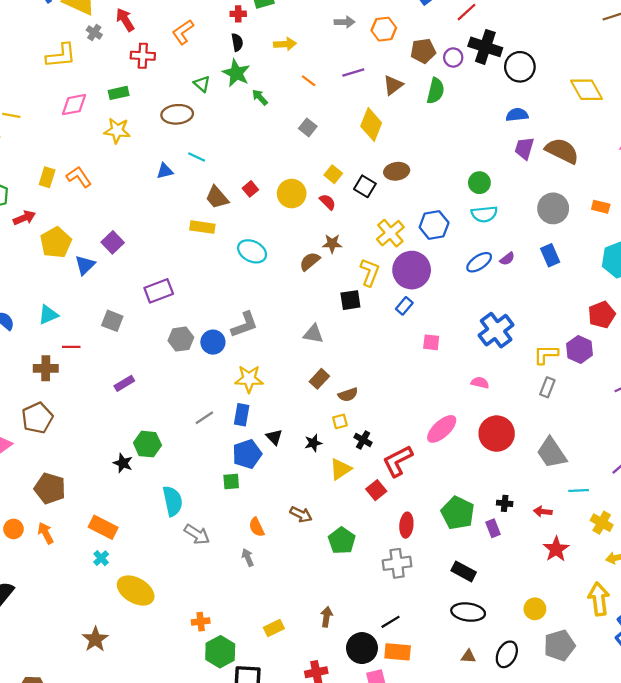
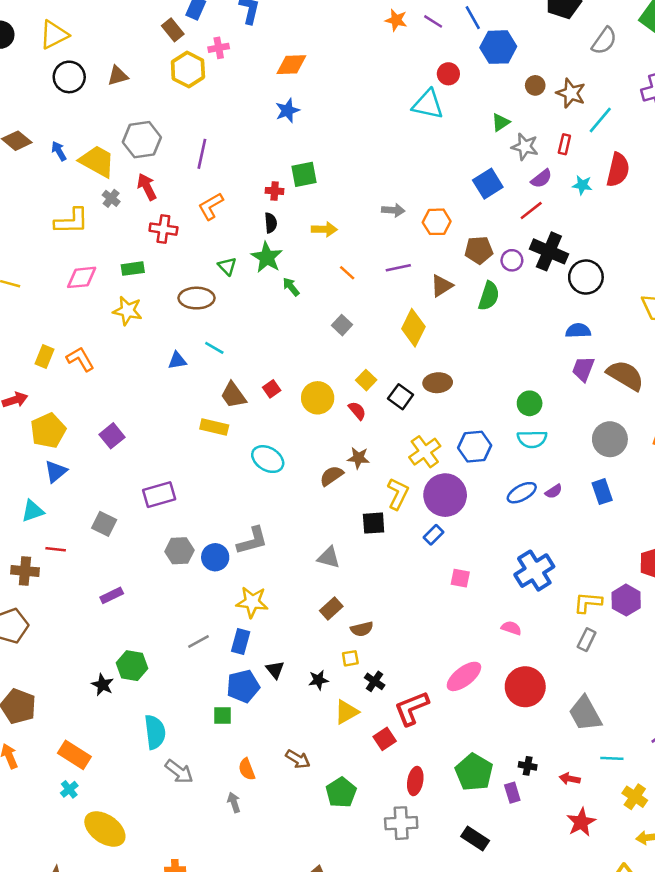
blue triangle: (85, 265) -> (56, 471), moved

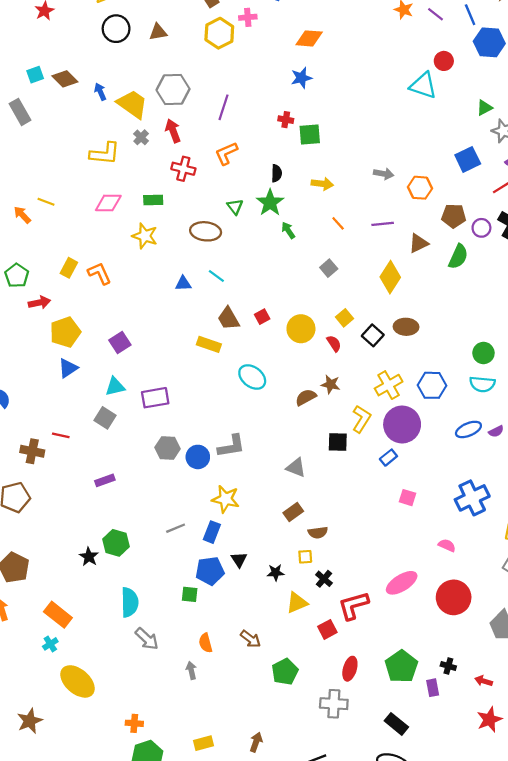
red cross: (275, 191) -> (286, 120), moved
cyan triangle: (33, 511) -> (115, 387), moved

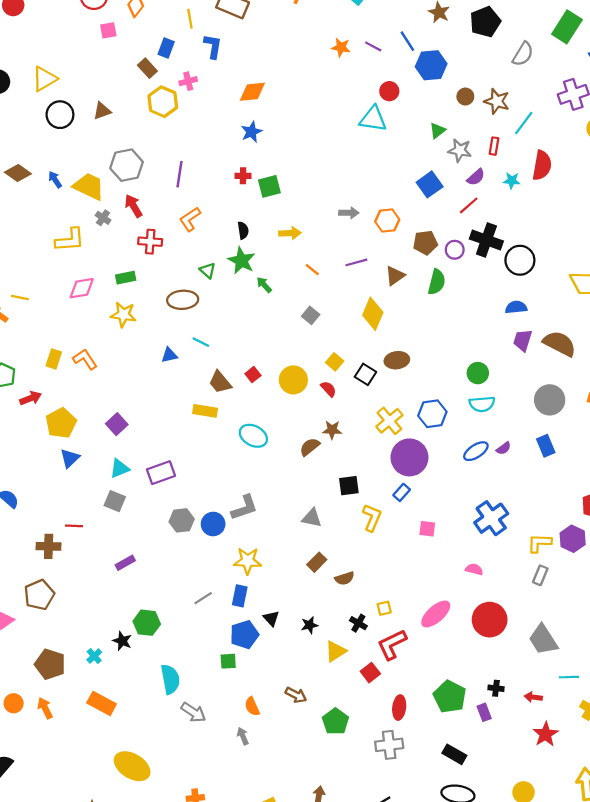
yellow L-shape: (361, 419) -> (372, 518), moved
yellow square: (305, 557) -> (384, 608), moved
cyan cross: (50, 644) -> (94, 656), moved

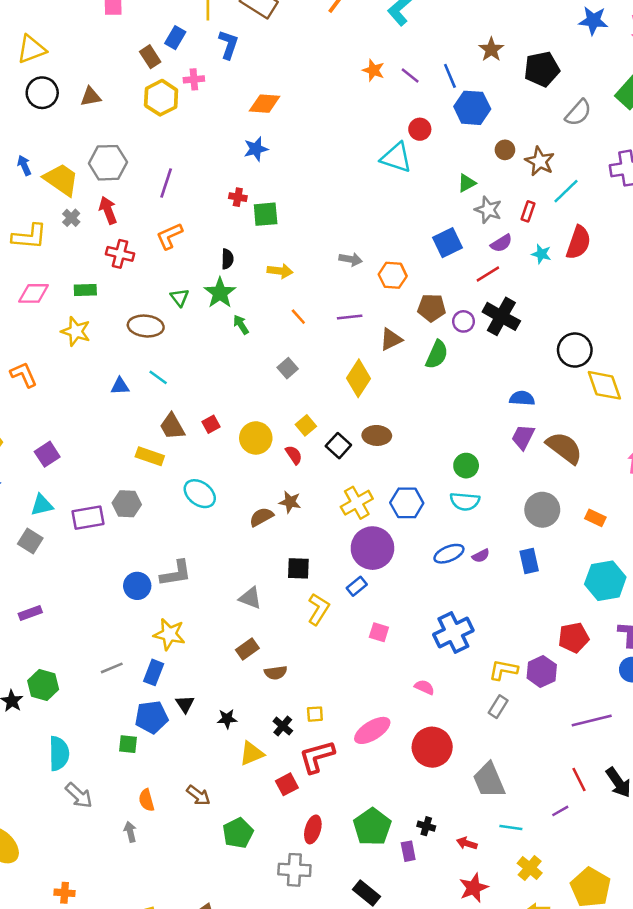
black circle: (520, 260) -> (575, 350), moved
gray hexagon: (182, 520) -> (127, 504), moved

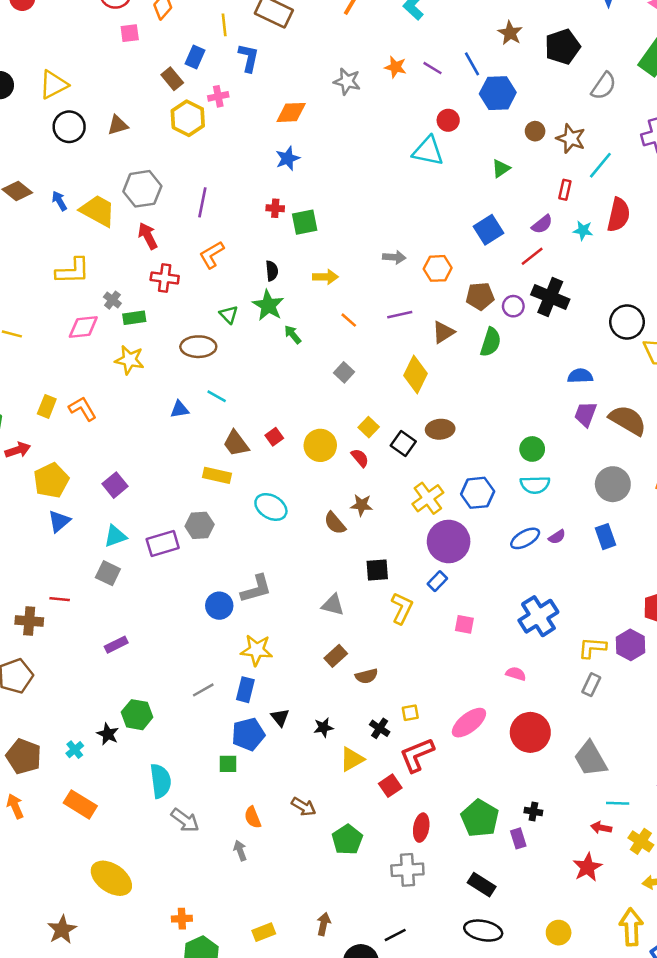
gray star: (488, 210) -> (347, 81), moved
gray cross: (71, 218) -> (112, 300), moved
brown semicircle: (261, 517) -> (335, 523), turned -95
red arrow: (467, 843) -> (601, 828), moved

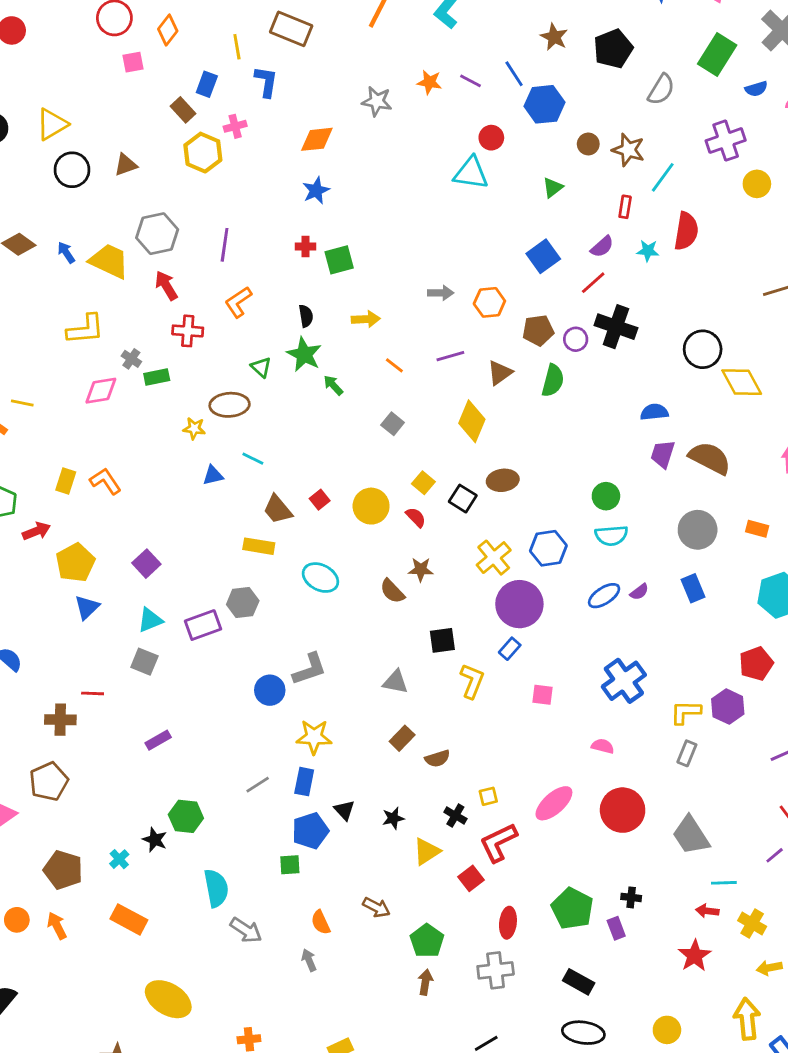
yellow star: (129, 360) -> (194, 428), moved, size x0.7
brown arrow: (324, 924) -> (425, 982), moved

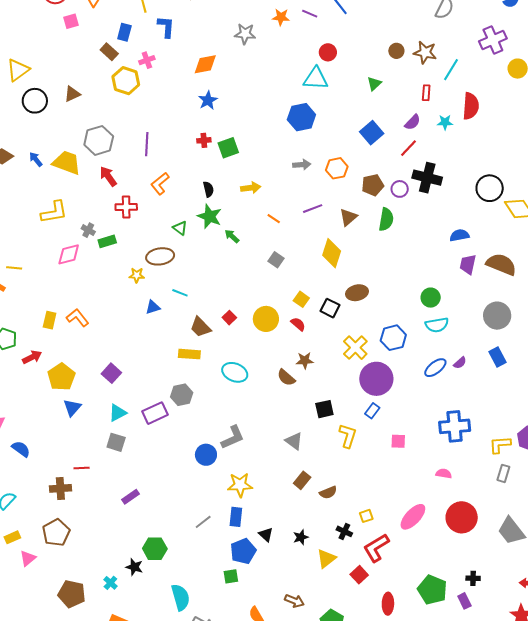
blue hexagon: (544, 104) -> (301, 117), moved
blue cross: (624, 681) -> (455, 426), turned 36
gray triangle: (395, 682) -> (294, 441), turned 30

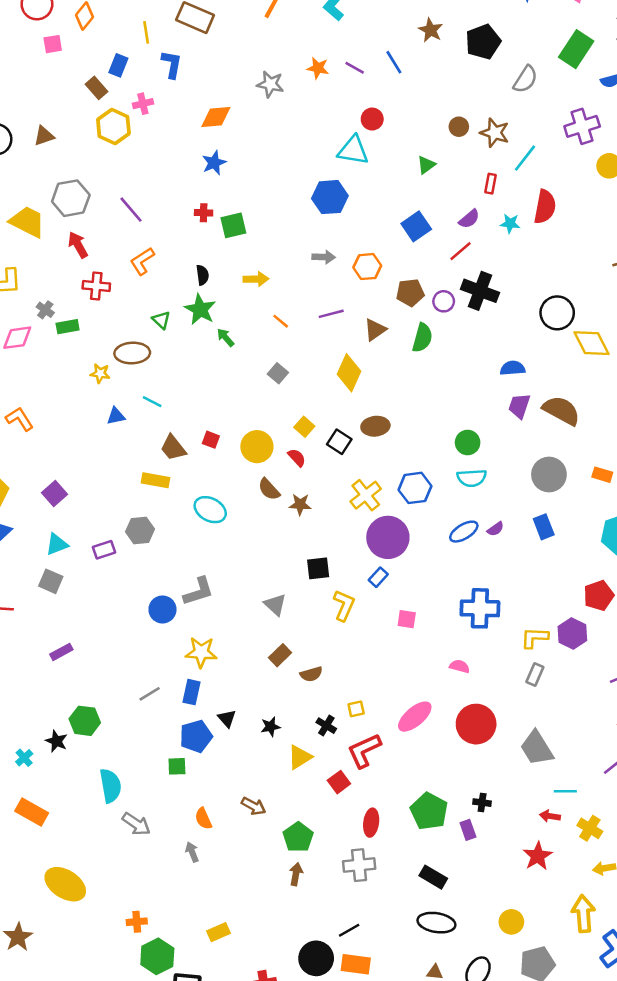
purple line: (147, 144) -> (131, 210), turned -50
red square: (229, 318) -> (211, 440), turned -32
brown semicircle: (286, 378) -> (269, 489), moved
purple rectangle: (155, 413) -> (104, 550), size x0.7

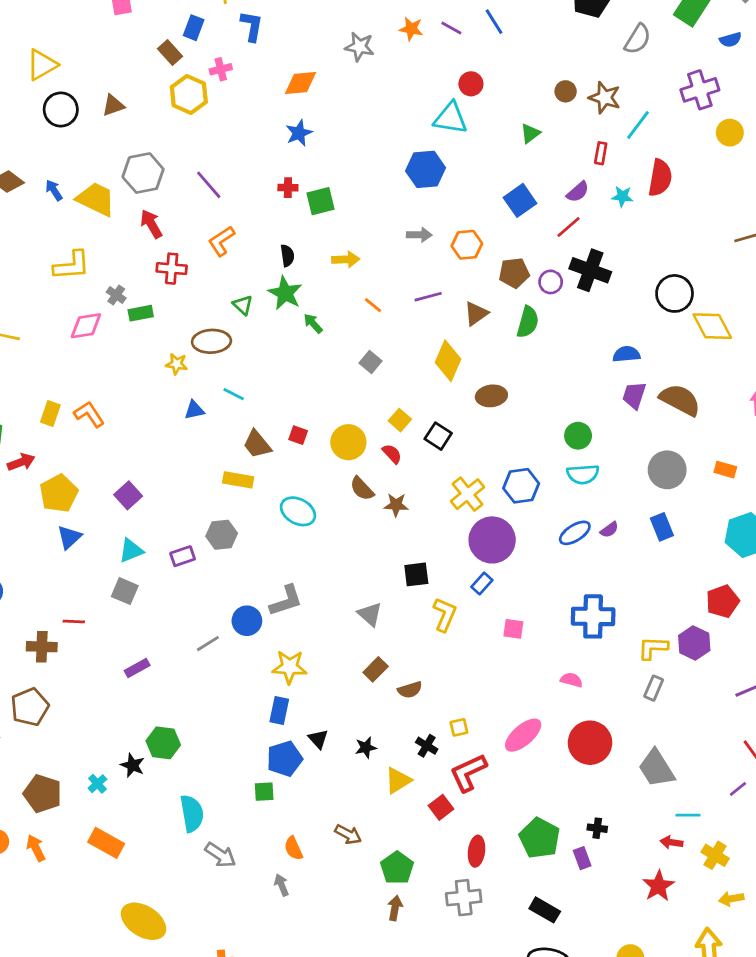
brown ellipse: (375, 426) -> (491, 396), moved
gray line: (150, 694) -> (208, 644), moved

